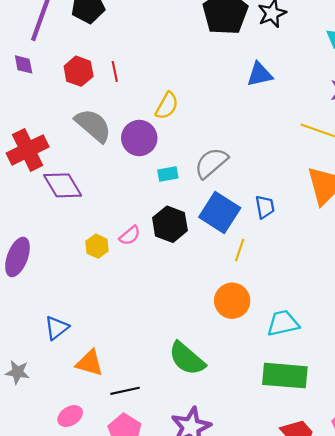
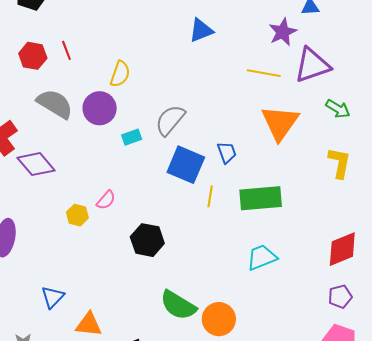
black hexagon: (170, 224) -> (147, 240), moved
orange circle: (232, 301) -> (219, 319), moved
green rectangle: (285, 376) -> (261, 198), moved

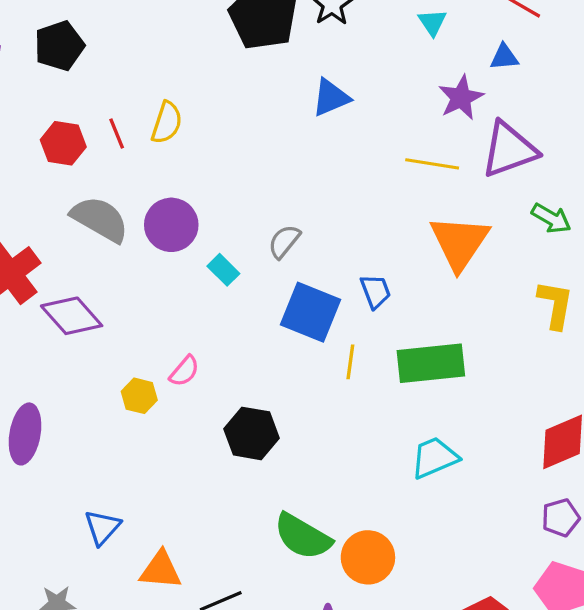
yellow semicircle: (120, 74) -> (167, 123), moved
gray semicircle: (170, 120) -> (284, 241), size x0.7
cyan rectangle: (132, 137) -> (223, 270), turned 66

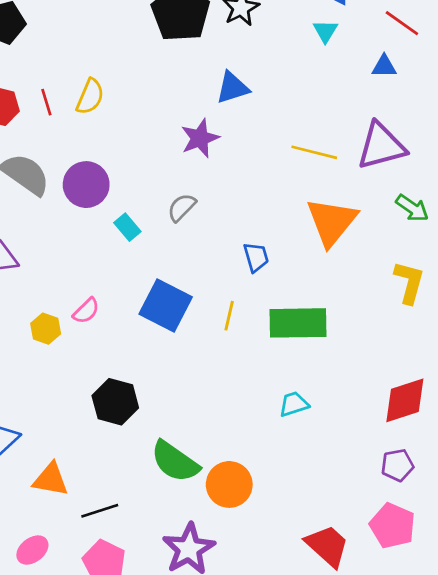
purple star: (461, 98) -> (200, 138), moved
blue square: (311, 312) -> (166, 305), moved
black hexagon: (252, 433) -> (115, 402), moved
cyan trapezoid: (434, 458) -> (294, 404), size x0.7

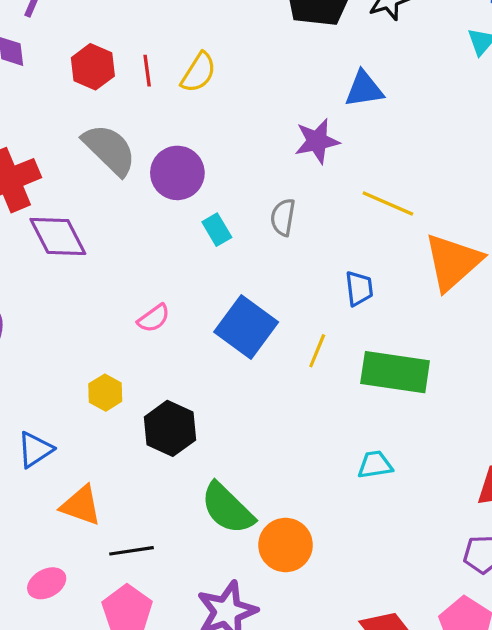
yellow line: (314, 152) -> (388, 203), moved
gray semicircle: (182, 207) -> (283, 217), turned -44
yellow hexagon: (46, 329) -> (105, 393), moved

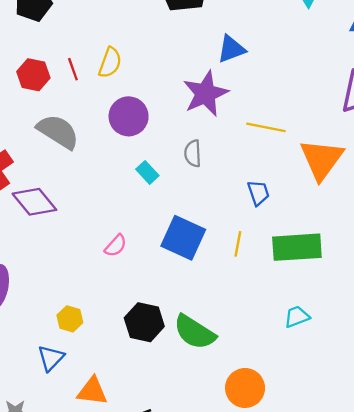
purple star: (317, 141) -> (206, 94), size x1.4
purple circle: (177, 173) -> (129, 116), moved
yellow hexagon: (105, 393) -> (70, 319), moved
green semicircle: (227, 508) -> (195, 332), moved

